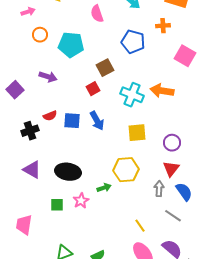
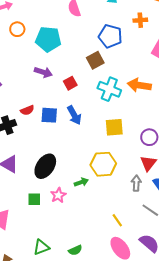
brown square: (105, 68) -> (95, 60), moved
purple arrow: (48, 77) -> (43, 72), moved
black ellipse: (68, 172) -> (45, 166), turned -65

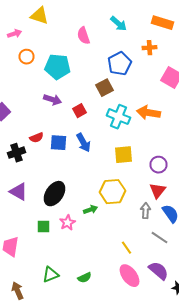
blue pentagon: (110, 36) -> (120, 64), turned 30

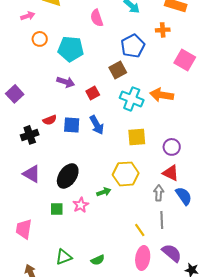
red triangle: (158, 191) -> (171, 173), turned -42
gray line: (160, 238) -> (162, 220), moved, turned 54
pink ellipse: (130, 276) -> (143, 258), turned 45

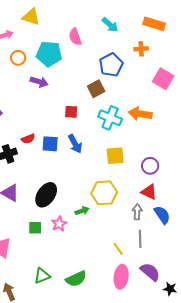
cyan pentagon: (71, 49) -> (49, 54), moved
purple arrow: (66, 82) -> (39, 82), moved
red square: (93, 93) -> (71, 112), turned 32
green semicircle: (98, 260) -> (76, 279), size x1.5

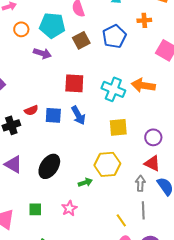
brown square: (96, 89) -> (81, 40), moved
red square: (71, 112) -> (74, 83), size x1.5
pink star: (59, 224) -> (69, 208), moved
green square: (35, 228) -> (35, 209), moved

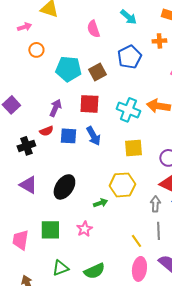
cyan pentagon: (52, 25) -> (68, 69), moved
brown square: (81, 40) -> (97, 72), moved
purple arrow: (42, 53) -> (55, 108), moved, turned -84
green square: (35, 209) -> (50, 230), size x1.5

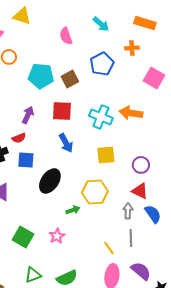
blue square: (68, 136) -> (26, 160), moved
black ellipse: (64, 187) -> (50, 181), moved
green square: (50, 230) -> (23, 237), turned 30

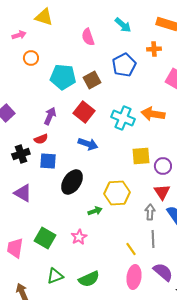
red square: (62, 111) -> (84, 112), turned 35
blue arrow: (66, 143) -> (88, 144), turned -42
yellow square: (106, 155) -> (141, 156), moved
red triangle: (140, 191) -> (162, 192), turned 30

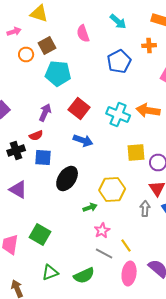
brown square: (92, 80) -> (47, 46), moved
pink star: (79, 237) -> (102, 230), moved
gray line: (153, 239) -> (104, 254), moved, turned -60

